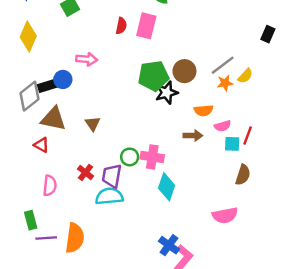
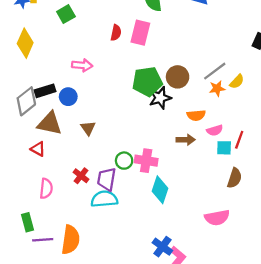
blue circle: (63, 79) -> (68, 97), moved

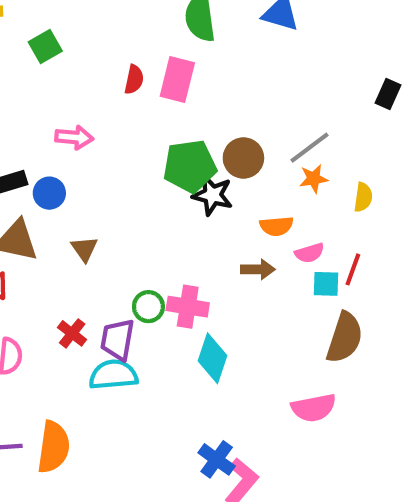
yellow semicircle: (237, 82) -> (363, 197), moved, turned -35
black star: (160, 98) -> (212, 195), turned 30
brown semicircle: (235, 178) -> (345, 338), size x1.4

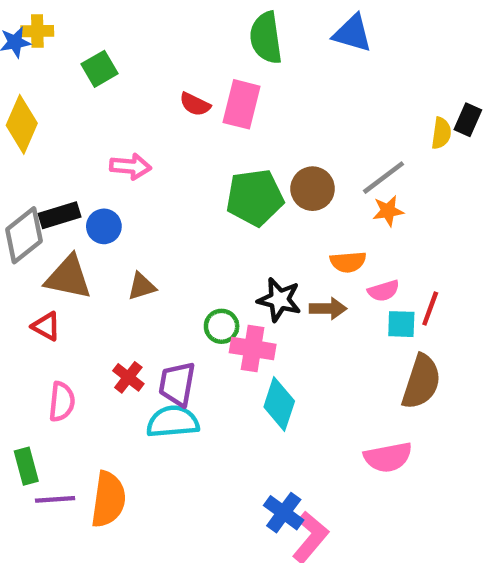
red semicircle: (134, 80) -> (195, 104), turned 104
black star: (212, 195) -> (279, 300), moved
yellow semicircle: (363, 197) -> (441, 133), moved
brown triangle: (84, 249) -> (142, 286), turned 48
green circle: (148, 307) -> (222, 326), moved

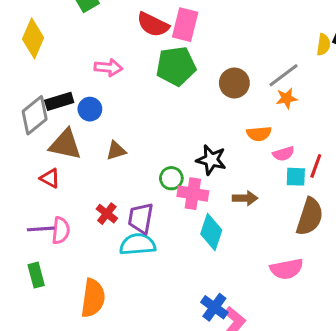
red semicircle: (195, 104) -> (153, 25), size x1.5
green pentagon: (255, 198) -> (176, 66), moved
brown arrow: (328, 309) -> (245, 198), moved
purple line: (55, 499) -> (41, 229), moved

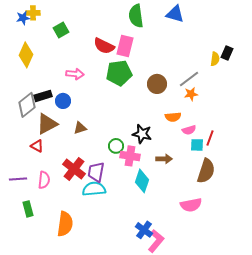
brown triangle: (65, 144) -> (47, 124), turned -40
red cross: (107, 214) -> (74, 169), size x1.6
purple line: (41, 229) -> (18, 179), moved

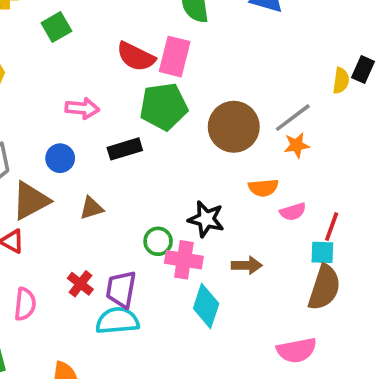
brown circle: (157, 84) -> (234, 127), size x1.4
black rectangle: (43, 96) -> (125, 149), moved
cyan square: (197, 145) -> (322, 252), moved
red cross: (74, 169) -> (80, 284), size x0.6

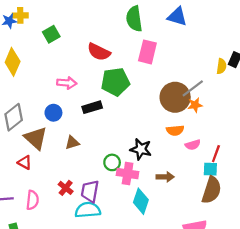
pink rectangle: (175, 57) -> (147, 52), moved
brown circle: (234, 127) -> (175, 97), moved
brown triangle: (31, 201) -> (36, 138), turned -50

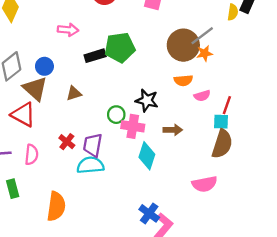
green pentagon: (115, 82) -> (120, 47), moved
blue circle: (53, 113) -> (44, 66), moved
red triangle: (25, 162) -> (23, 115), size x1.6

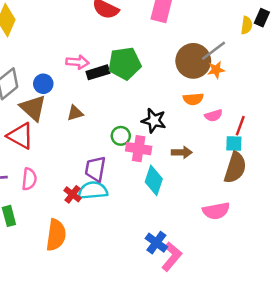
pink arrow: (68, 30) -> (78, 62), moved
red cross: (67, 142) -> (72, 194), moved

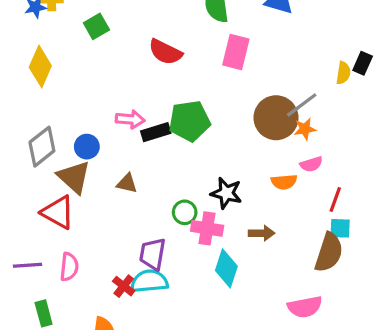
orange semicircle: (193, 99) -> (284, 182), moved
brown triangle: (75, 113) -> (127, 183), turned 30
pink semicircle: (214, 116) -> (311, 164), moved
cyan square: (234, 143) -> (340, 228), moved

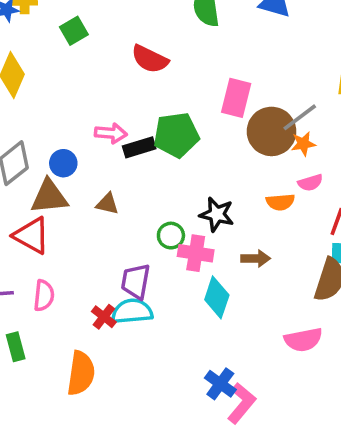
pink rectangle: (236, 52) -> (236, 98), moved
brown triangle: (74, 177) -> (49, 197), turned -48

